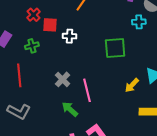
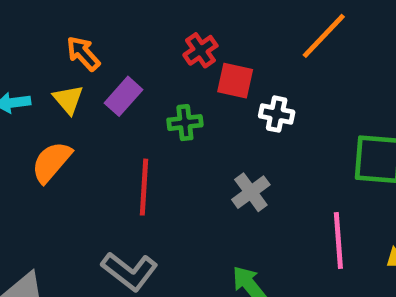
gray cross: (62, 79) -> (251, 192), moved
pink line: (87, 90) -> (338, 241), moved

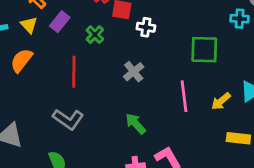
green cross: (185, 123) -> (95, 35), turned -36

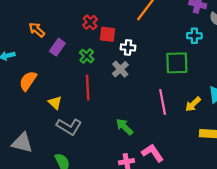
cyan cross: (240, 19) -> (194, 36), moved
yellow triangle: (29, 25) -> (55, 103), moved
red line: (74, 72) -> (88, 88), moved
gray cross: (134, 72) -> (120, 69), moved

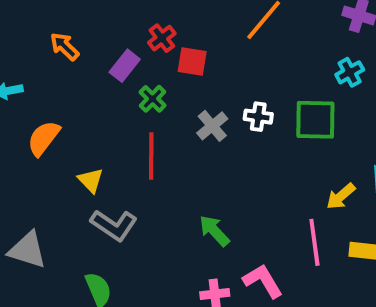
cyan cross: (194, 36) -> (350, 72), turned -32
purple rectangle: (57, 47) -> (125, 66), moved
white cross: (128, 47) -> (258, 117), moved
pink line: (163, 102) -> (314, 242), moved

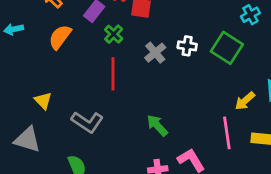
green square: (315, 120) -> (227, 48), turned 32
orange semicircle: (44, 138) -> (60, 37), moved
yellow triangle: (91, 180) -> (43, 101), moved

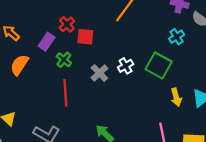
white cross: (187, 46) -> (126, 66), turned -35
yellow arrow: (245, 101) -> (176, 97), moved, turned -60

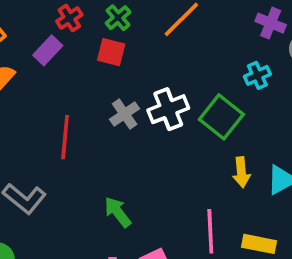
red cross: (67, 24) -> (69, 18), moved
green cross: (64, 60) -> (118, 18), moved
white cross: (126, 66) -> (168, 109), size x1.5

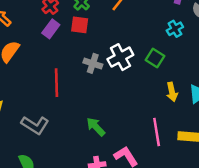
purple rectangle: (48, 50) -> (51, 29), moved
gray cross: (125, 114) -> (93, 63), turned -30
green square: (221, 117) -> (155, 58), size x0.7

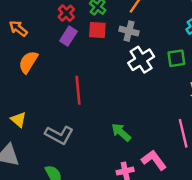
green square: (155, 58) -> (176, 58), turned -36
gray cross: (93, 63) -> (129, 31), moved

